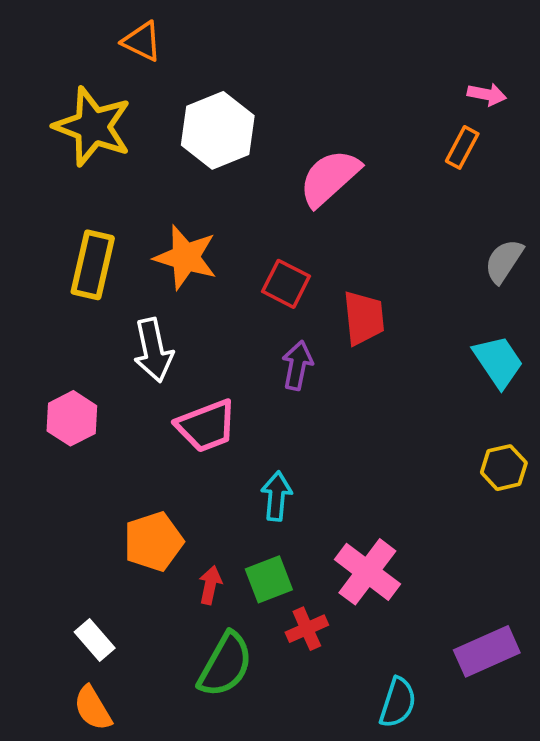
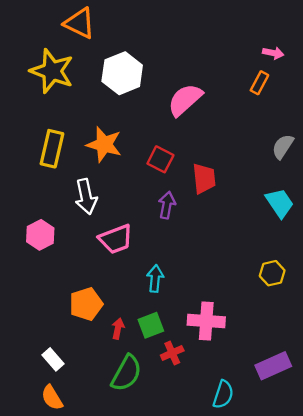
orange triangle: (142, 41) -> (80, 23), size x1.4
yellow hexagon: (504, 468) -> (272, 273), moved
pink cross: (367, 572) -> (206, 321), turned -33

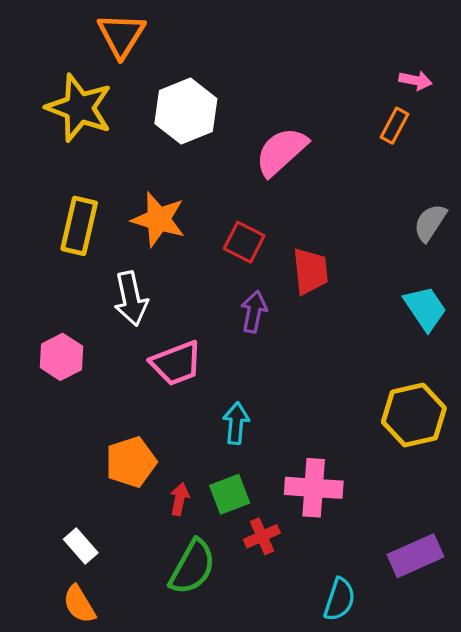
orange triangle: (80, 23) -> (121, 35), turned 36
yellow hexagon: (272, 273) -> (414, 415), size x1.6

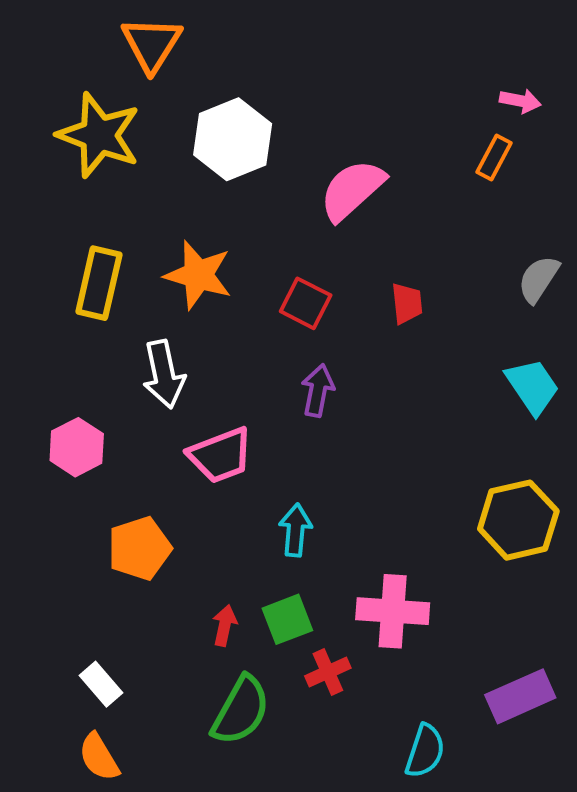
red trapezoid: (310, 271) -> (407, 303), moved, size x0.7
orange pentagon: (131, 462) -> (139, 548), moved

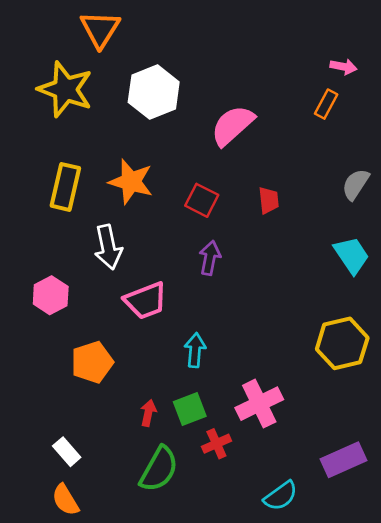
pink cross: (393, 611) -> (259, 404), turned -30
cyan semicircle: (425, 751) -> (281, 496), turned 36

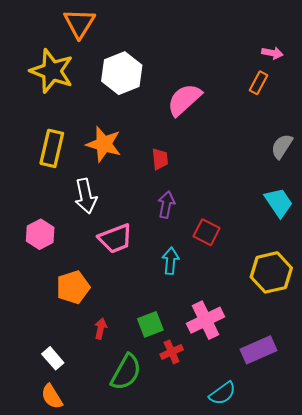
red square: (202, 200) -> (207, 232), moved
red trapezoid: (269, 200) -> (160, 159), moved
cyan arrow: (195, 350) -> (171, 261), moved
red arrow: (148, 413) -> (101, 329), moved
purple rectangle: (344, 460) -> (259, 350), moved

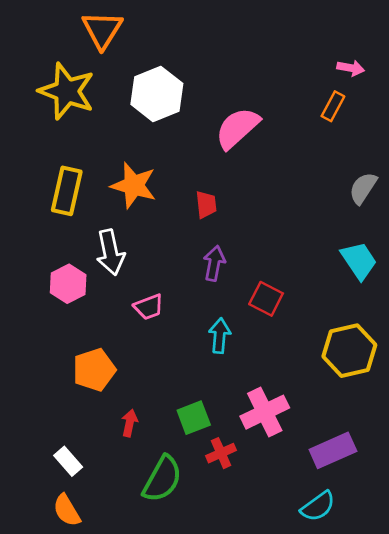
pink hexagon: (40, 234) -> (68, 284), moved
pink trapezoid: (115, 239) -> (149, 307), size x0.7
cyan semicircle: (222, 393) -> (318, 506), moved

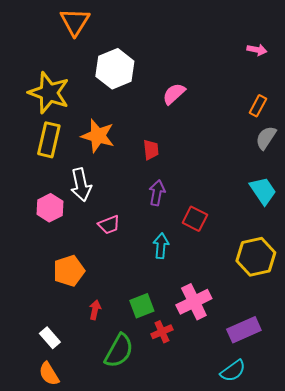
yellow star: (67, 91) -> (49, 93), moved
orange rectangle: (333, 106) -> (258, 106), moved
pink semicircle: (237, 128) -> (174, 94), size x0.7

